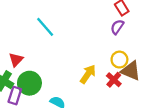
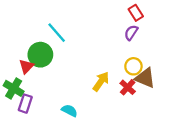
green circle: (29, 83) -> (40, 55), moved

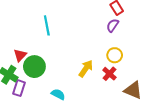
cyan line: (57, 33) -> (47, 25), turned 30
green circle: (40, 55) -> (34, 67), moved
brown triangle: (145, 78) -> (133, 90), moved

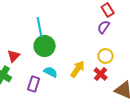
green circle: (34, 67) -> (45, 46), moved
purple rectangle: (19, 88) -> (34, 84), moved
cyan semicircle: (58, 94) -> (51, 72), moved

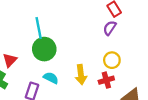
yellow arrow: (78, 69) -> (81, 75), turned 138
red cross: (101, 74) -> (106, 80), turned 32

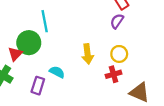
green circle: (44, 49) -> (29, 43), moved
yellow arrow: (81, 75) -> (88, 54), moved

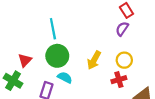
green circle: (29, 43) -> (57, 56), moved
yellow arrow: (88, 54) -> (94, 60), turned 36

